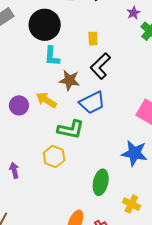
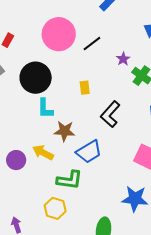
black L-shape: (100, 66) -> (110, 114), moved

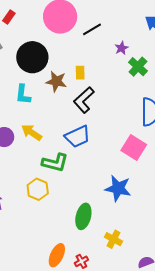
cyan L-shape: (45, 108) -> (23, 95), moved
black L-shape: (110, 114) -> (84, 100), moved
brown star: (65, 131) -> (56, 81), moved

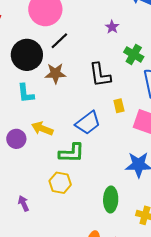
black line: (92, 29) -> (59, 41), moved
green cross: (138, 67) -> (134, 54), moved
yellow rectangle: (80, 73) -> (119, 106), moved
black L-shape: (84, 100) -> (100, 75), moved, turned -44

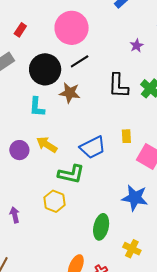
purple star: (112, 27) -> (137, 46), moved
black L-shape: (100, 75) -> (118, 86), moved

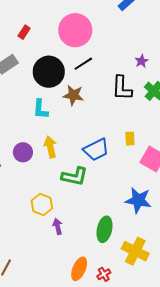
purple star: (137, 46) -> (142, 61), moved
yellow arrow: (47, 145) -> (50, 147), turned 45
yellow hexagon: (55, 201) -> (42, 205), moved
purple arrow: (15, 215) -> (58, 226), moved
yellow cross: (132, 249) -> (135, 251), size x1.5

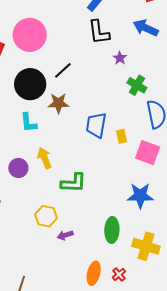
pink circle: (75, 30) -> (30, 35), moved
black L-shape: (122, 88) -> (99, 32), moved
blue trapezoid: (96, 150) -> (96, 125), moved, turned 136
purple arrow: (58, 226) -> (65, 235), turned -84

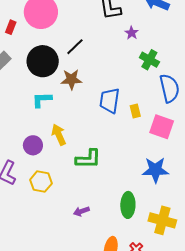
cyan L-shape: (28, 123) -> (42, 100), turned 95
yellow hexagon: (46, 216) -> (41, 182), moved

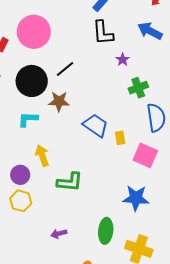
green cross: (149, 60) -> (138, 88), turned 36
blue trapezoid: (110, 100) -> (95, 125), turned 112
purple circle: (33, 145) -> (20, 175), moved

